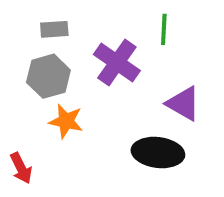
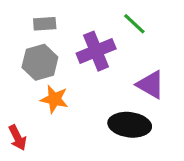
green line: (164, 29) -> (134, 24), turned -50
purple cross: (117, 63) -> (96, 51), turned 33

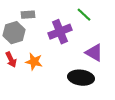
gray hexagon: (40, 62) -> (14, 33), moved
red arrow: (17, 138) -> (11, 60), moved

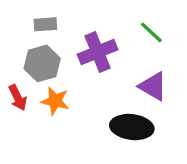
green line: (84, 15) -> (151, 32), moved
gray hexagon: (14, 33) -> (42, 63), moved

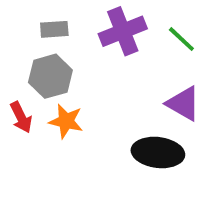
purple cross: (98, 52) -> (123, 31), moved

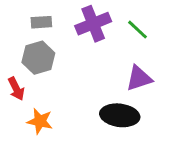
purple triangle: (183, 104) -> (139, 78), turned -48
orange star: (66, 121) -> (40, 121), moved

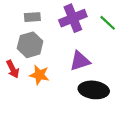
purple triangle: (139, 78) -> (80, 61), moved
orange star: (40, 121) -> (39, 75), moved

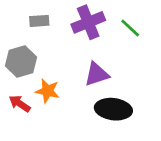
gray hexagon: (30, 45) -> (21, 62), moved
red arrow: (13, 69) -> (20, 104), moved, turned 150

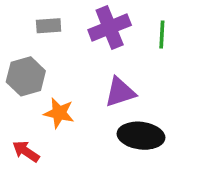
green line: (130, 28) -> (162, 34), turned 50
red arrow: (20, 104) -> (26, 151), moved

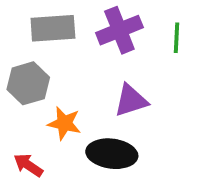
gray rectangle: (49, 26) -> (53, 28), size x1.6
black ellipse: (141, 136) -> (112, 154), moved

